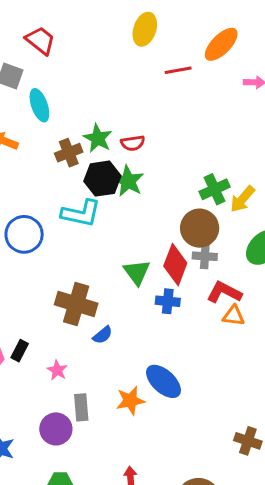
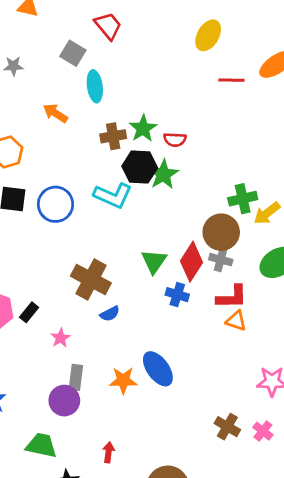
red L-shape: (224, 292) -> (232, 297), turned 140
purple circle: (56, 429) -> (64, 401), moved
brown cross: (248, 441) -> (227, 427), moved

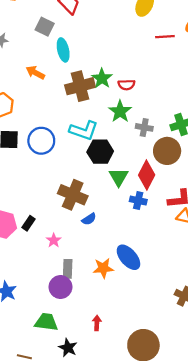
brown cross: (113, 136) -> (80, 86), size x1.5
black hexagon: (140, 167) -> (100, 152), moved
gray cross: (221, 260) -> (144, 127), moved

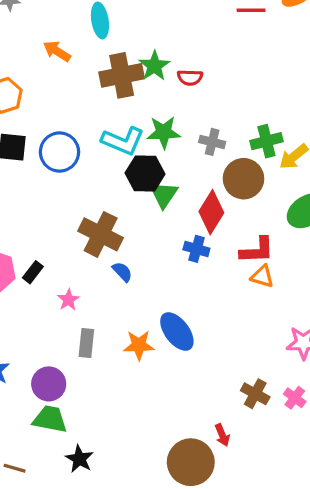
green star: (120, 111) -> (164, 132), moved, turned 30
green triangle: (119, 177) -> (164, 195), moved
blue semicircle: (89, 219) -> (122, 272), turned -104
purple circle: (60, 287) -> (49, 384), moved
red arrow: (97, 323) -> (222, 435), moved, turned 152

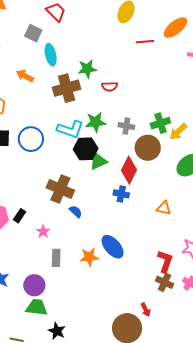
green star: (154, 66) -> (87, 69), moved, turned 30
green triangle: (164, 195) -> (98, 161), turned 36
red L-shape: (257, 250) -> (165, 261), moved, turned -65

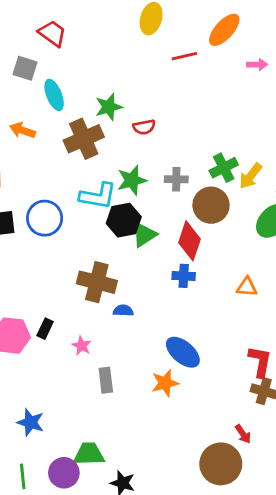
blue semicircle: (76, 212) -> (123, 311), turned -32
orange star: (89, 257) -> (165, 383), moved
purple circle: (34, 285) -> (64, 473), moved

